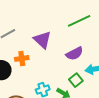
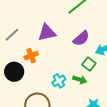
purple triangle: (42, 40) -> (47, 33), turned -42

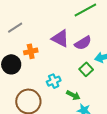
purple triangle: (47, 33) -> (60, 38), moved, turned 30
green arrow: (80, 80) -> (73, 95), moved

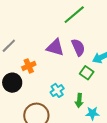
purple semicircle: (83, 43) -> (78, 47), turned -72
green arrow: (73, 95) -> (79, 100), turned 80

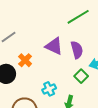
orange cross: (29, 66) -> (25, 60), turned -32

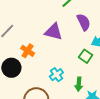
purple semicircle: (77, 50) -> (84, 22), moved

